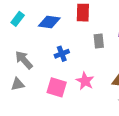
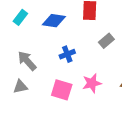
gray rectangle: (99, 41) -> (106, 41), turned 56
pink star: (85, 81) -> (92, 83), turned 30

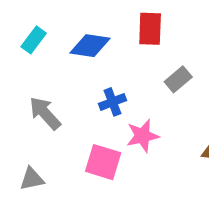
pink star: (92, 83) -> (143, 136), moved
gray triangle: (20, 87) -> (32, 179), moved

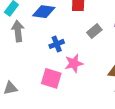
gray arrow: (45, 113) -> (18, 31), moved, turned 36

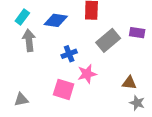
gray rectangle: (94, 31) -> (108, 40), size x1.5

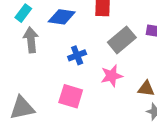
pink star: (87, 74) -> (112, 76), moved
gray triangle: (21, 100) -> (22, 108), size x1.5

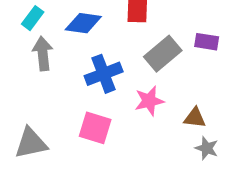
blue cross: (77, 55) -> (104, 74), size x1.5

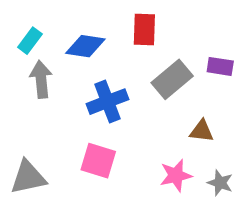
pink star: (149, 101) -> (176, 175), moved
brown triangle: (195, 118) -> (202, 131), moved

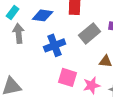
pink square: (98, 161) -> (68, 77), moved

